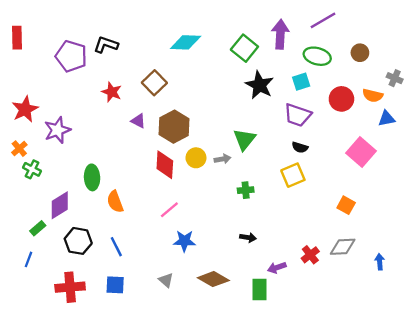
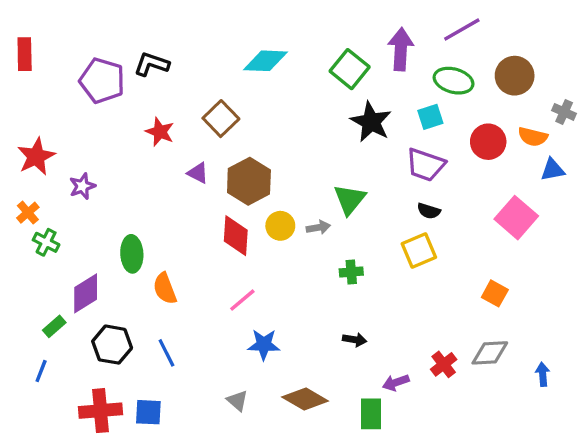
brown circle: (360, 53) -> (515, 76), size x1.5
purple star: (57, 130) -> (82, 186), size x0.7
blue square: (115, 285) -> (148, 412), moved

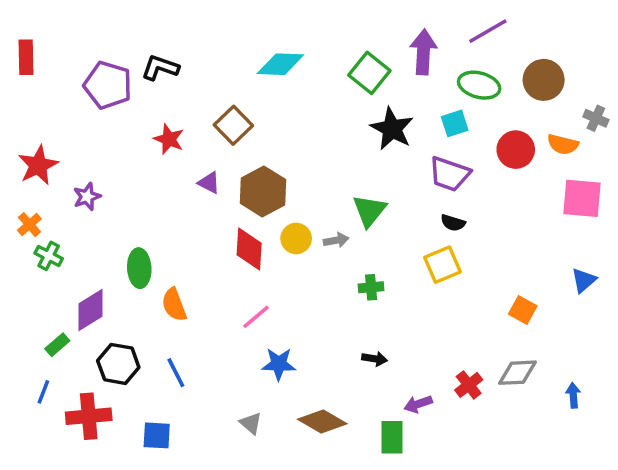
blue triangle: (553, 170) -> (584, 280), moved, turned -30
pink square: (516, 218) -> (582, 198), moved, turned -36
red cross: (100, 411) -> (89, 416), moved

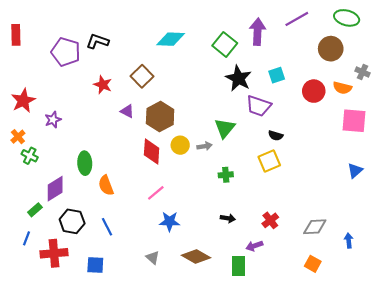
green ellipse: (479, 85) -> (347, 18), moved
purple trapezoid: (449, 174) -> (259, 106), moved
orange square: (523, 310) -> (313, 264), moved
red cross: (469, 385) -> (270, 220), moved

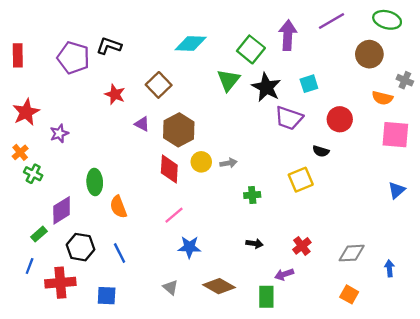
red rectangle: (16, 35) -> (18, 55), moved
red circle: (314, 91) -> (340, 119), moved
green triangle: (225, 128) -> (228, 80), moved
black semicircle: (276, 136) -> (321, 151), moved

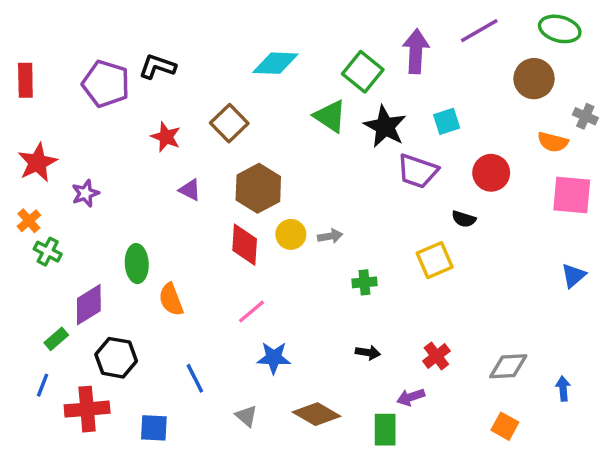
green triangle: (228, 80) -> (330, 116), turned -35
purple triangle: (142, 124) -> (190, 190), moved
blue line: (120, 253) -> (195, 378), moved

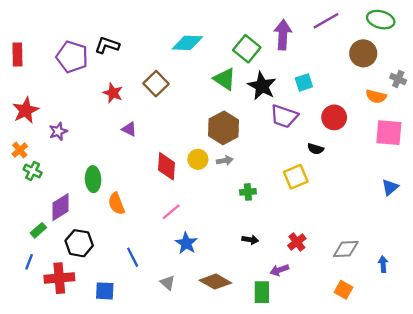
brown hexagon: (258, 188) -> (224, 128), moved
blue star: (274, 358) -> (186, 243), turned 30

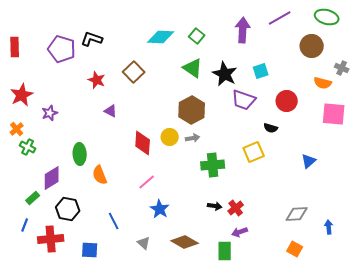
green square: (247, 49) -> (197, 36), moved, size x0.7
blue triangle: (390, 187) -> (309, 161), moved
green cross: (248, 192) -> (213, 165), size x1.6
red cross: (297, 242) -> (236, 208), moved

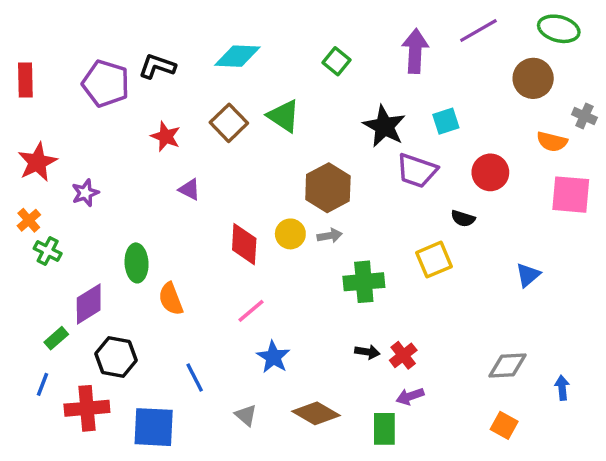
cyan diamond: (161, 37) -> (237, 56), moved
green triangle: (193, 68) -> (284, 116), moved
blue square: (90, 250) -> (154, 427), size x1.5

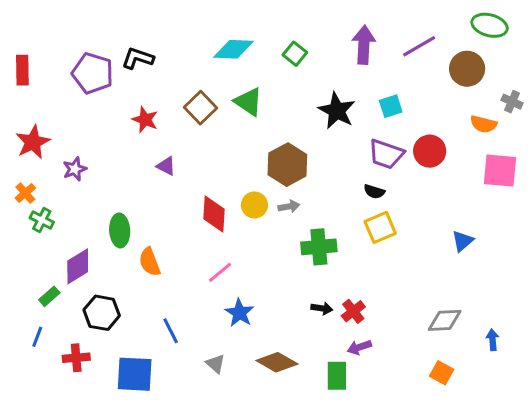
purple line: (478, 31) -> (419, 46), moved
cyan diamond: (237, 56) -> (233, 49), moved
purple trapezoid: (417, 171) -> (386, 154), moved
black semicircle: (463, 219) -> (374, 192), moved
red cross: (87, 408) -> (76, 358), size x0.7

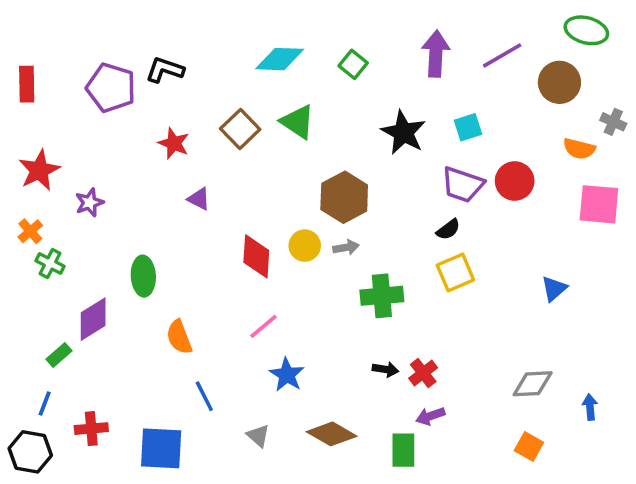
black semicircle: (374, 192) -> (448, 229), turned -54
orange semicircle: (150, 262) -> (179, 337), moved
black hexagon: (102, 313) -> (30, 452), moved

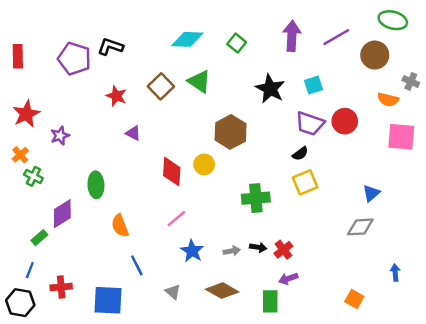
gray arrow: (346, 247) -> (232, 251), moved
gray diamond: (533, 384) -> (360, 227), moved

